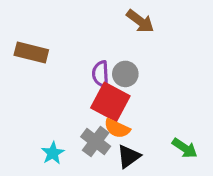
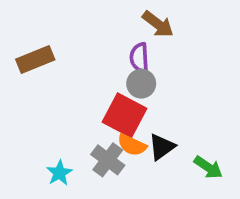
brown rectangle: (31, 53) -> (35, 59), turned -36
purple semicircle: (101, 74) -> (139, 58), moved
black triangle: (129, 156) -> (162, 147), moved

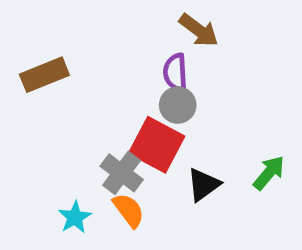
orange semicircle: (132, 145) -> (129, 210), moved, turned -152
gray cross: (108, 160) -> (122, 173), moved
green arrow: (208, 167) -> (269, 173), moved, turned -84

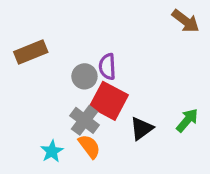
brown arrow: (199, 30) -> (186, 21), moved
purple semicircle: (175, 72) -> (107, 67), moved
gray circle: (178, 105) -> (84, 76), moved

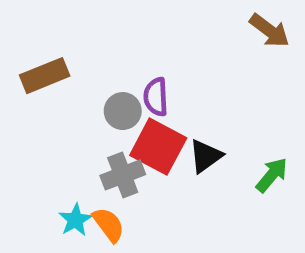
gray cross: (84, 120) -> (123, 175), turned 32
black triangle: (142, 129) -> (206, 156), moved
orange semicircle: (89, 146) -> (109, 225), moved

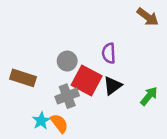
brown rectangle: (45, 76) -> (23, 78), moved, turned 40
purple semicircle: (156, 97) -> (109, 53), moved

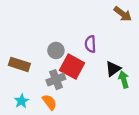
black triangle: (113, 86) -> (113, 69), moved
green arrow: (149, 96) -> (124, 80), turned -56
cyan star: (41, 121) -> (22, 101), moved

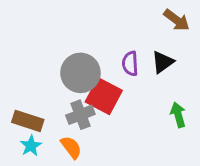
gray circle: (56, 50) -> (80, 73), size x1.6
brown rectangle: (19, 64) -> (28, 121), moved
black triangle: (113, 69) -> (163, 62), moved

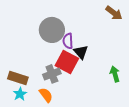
black triangle: (163, 62) -> (81, 52), moved, turned -35
purple semicircle: (130, 64) -> (68, 41), moved
gray circle: (80, 73) -> (52, 30), moved

